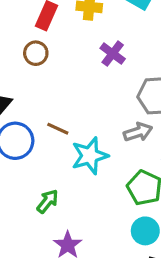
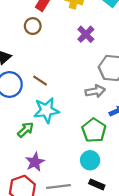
cyan star: (90, 156) -> (46, 110), moved

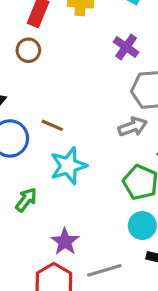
purple cross: (86, 34) -> (126, 47), moved
green arrow: (26, 130) -> (26, 200), moved

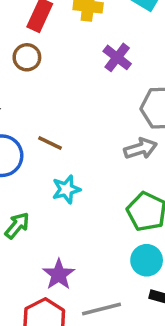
purple cross: (126, 47) -> (117, 57), moved
cyan star: (68, 166) -> (66, 189), size x0.7

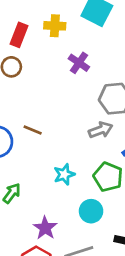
cyan star: (66, 189) -> (64, 174), moved
cyan circle: (147, 260) -> (91, 211), moved

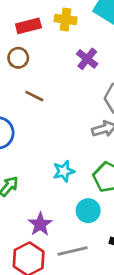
red rectangle: (19, 35) -> (28, 26), turned 50
brown line: (33, 130) -> (34, 96), moved

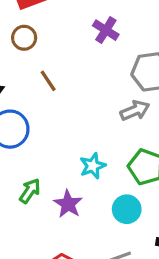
brown line: (34, 96) -> (48, 81), turned 36
purple star: (40, 224) -> (68, 204), moved

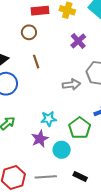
gray arrow: (135, 110) -> (71, 84), moved
purple star: (68, 204) -> (40, 139), moved

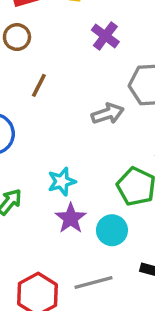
brown line: (36, 62) -> (39, 85), turned 56
cyan star: (49, 119) -> (62, 182), moved

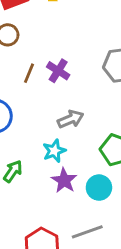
purple cross: (105, 36) -> (58, 71), moved
gray arrow: (108, 114) -> (71, 119), moved

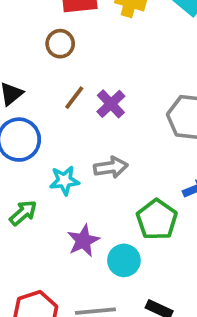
cyan star: (54, 151) -> (64, 180), moved

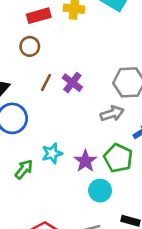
gray arrow: (111, 167) -> (112, 114), moved
cyan star: (64, 180) -> (52, 153), moved
purple star: (83, 241) -> (85, 161), moved

